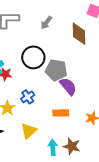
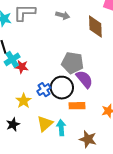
gray arrow: (46, 23) -> (63, 15), turned -112
black circle: (33, 57) -> (62, 88), moved
cyan arrow: (53, 147) -> (61, 128), moved

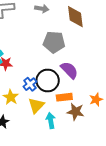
gray pentagon: (72, 63) -> (54, 42), moved
yellow triangle: (45, 124) -> (36, 105), moved
brown star: (88, 139) -> (76, 112), moved

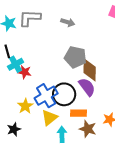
brown diamond: (75, 17) -> (90, 70), moved
blue cross: (30, 84) -> (46, 96), size x1.6

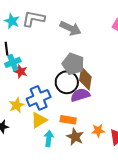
gray arrow: (68, 22) -> (70, 28), size x1.5
purple semicircle: (87, 87) -> (80, 95), turned -78
black circle: (64, 94) -> (67, 82), moved

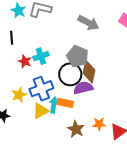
gray arrow: (70, 28) -> (88, 23), moved
cyan cross: (13, 62) -> (41, 56), moved
orange rectangle: (68, 120) -> (65, 103), moved
cyan arrow: (49, 138) -> (54, 105), moved

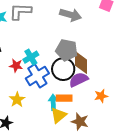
blue cross: (41, 89) -> (37, 76), moved
yellow triangle: (41, 111) -> (59, 115), moved
orange star: (99, 124) -> (101, 96), moved

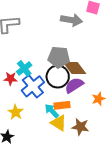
gray arrow: (70, 15) -> (71, 20), moved
brown diamond: (81, 63) -> (75, 68), turned -30
cyan arrow: (53, 102) -> (52, 111), turned -35
yellow triangle: (59, 115) -> (59, 123), turned -42

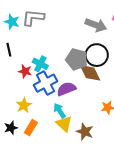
cyan cross: (24, 68) -> (40, 64), turned -35
black circle: (58, 77) -> (97, 55), moved
purple semicircle: (74, 85) -> (66, 89), moved
orange rectangle: (62, 105) -> (31, 128), moved, turned -63

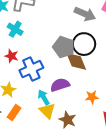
cyan cross: (40, 64) -> (15, 29), moved
purple semicircle: (66, 89) -> (60, 85), moved

